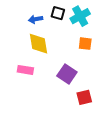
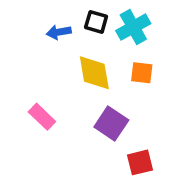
yellow diamond: (39, 44) -> (94, 73), moved
pink rectangle: (25, 70) -> (42, 117), turned 35

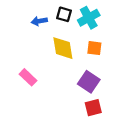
purple square: (111, 123) -> (89, 82), moved

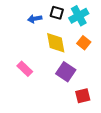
orange square: (94, 48) -> (84, 43), turned 32
purple square: (89, 82) -> (66, 72), moved

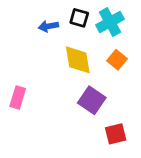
pink rectangle: (25, 69) -> (18, 98), moved, turned 63

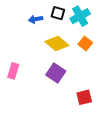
yellow diamond: (78, 60) -> (57, 44), turned -40
purple square: (92, 100) -> (56, 73), moved

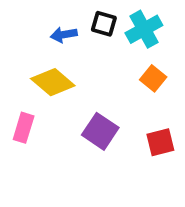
yellow diamond: (57, 44) -> (53, 82), moved
red square: (84, 97) -> (160, 142), moved

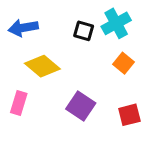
black square: (104, 24) -> (84, 31), moved
blue arrow: (64, 35) -> (23, 28), moved, size x1.4

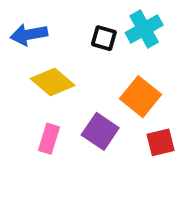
orange square: (124, 63) -> (140, 97), moved, size x1.5
pink rectangle: (19, 103) -> (49, 139), moved

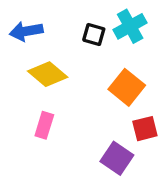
purple square: (100, 131) -> (117, 158), moved

